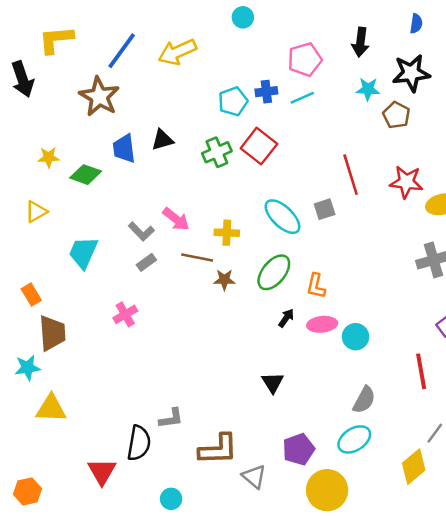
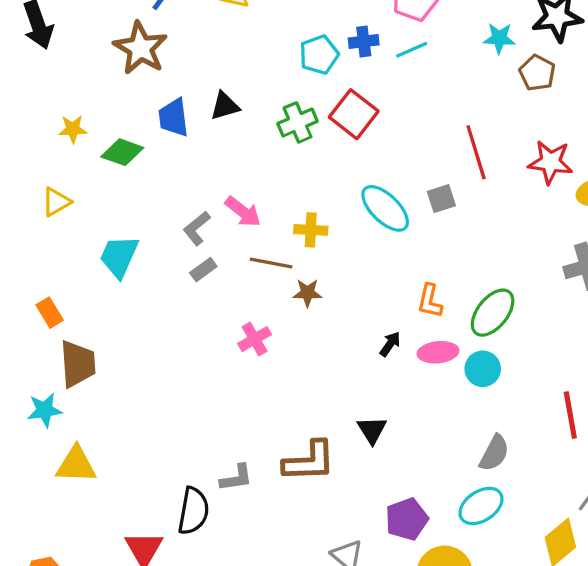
gray L-shape: (141, 231) -> (197, 228), turned 95
green ellipse: (274, 272) -> (493, 313), moved
pink cross: (125, 314) -> (255, 339), moved
brown L-shape: (218, 449) -> (309, 461), moved

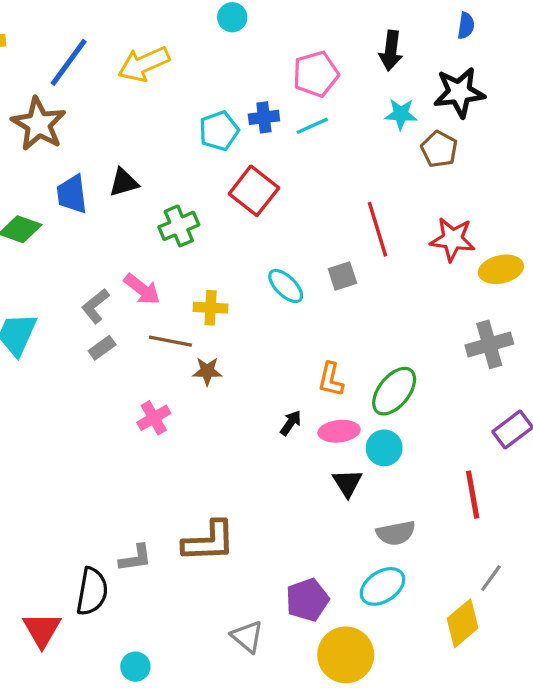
green cross: (298, 122) -> (179, 226), moved
cyan ellipse: (385, 208) -> (286, 286), size x0.7
black triangle: (372, 430) -> (347, 483), moved
gray semicircle: (494, 453) -> (396, 533), turned 51

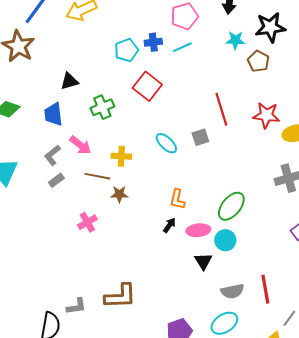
blue trapezoid: (72, 194) -> (53, 114), moved
orange L-shape: (331, 379) -> (177, 199), moved
red line: (473, 495) -> (265, 289), moved

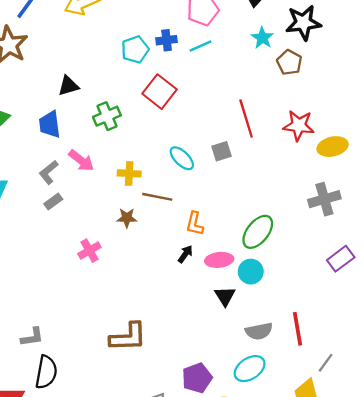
cyan star: (235, 40) -> (262, 38), turned 30
brown line: (97, 176) -> (157, 197), moved
gray L-shape: (76, 306) -> (32, 337), moved

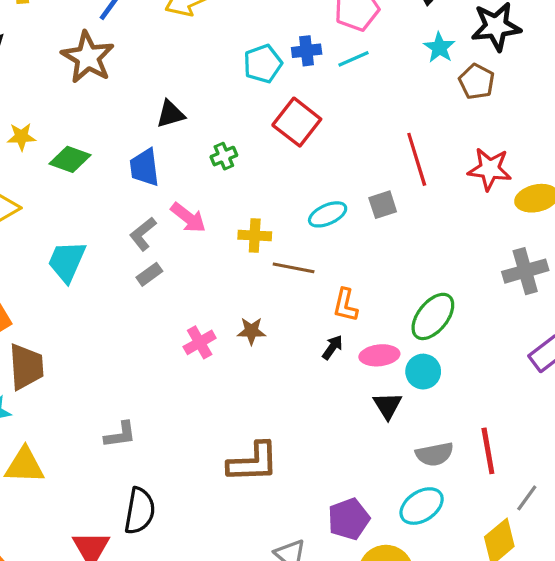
green cross: (107, 116) -> (224, 156), size x0.7
cyan ellipse: (182, 158) -> (328, 214), turned -68
brown star: (127, 218) -> (251, 331), moved
gray L-shape: (32, 337) -> (120, 435), moved

